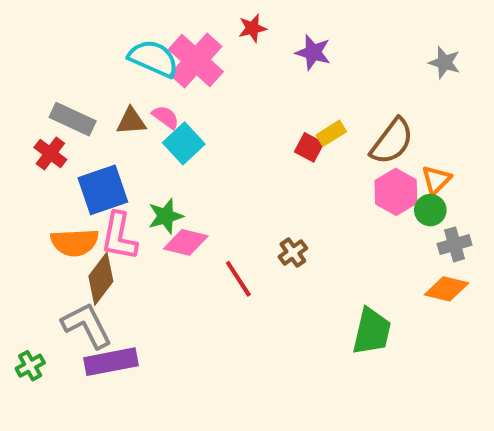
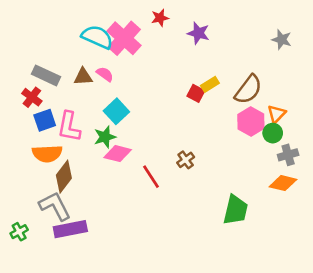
cyan square: (184, 143) -> (116, 111), moved
blue square: (103, 190) -> (45, 120), moved, size x0.7
pink L-shape: (119, 236) -> (69, 127), moved

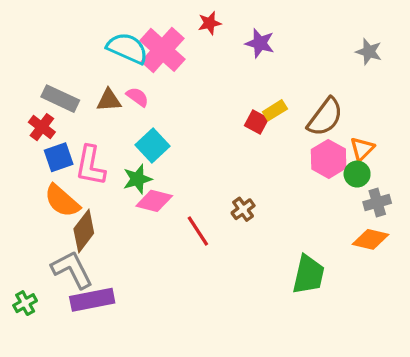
orange semicircle: (47, 154) -> (62, 201), turned 44

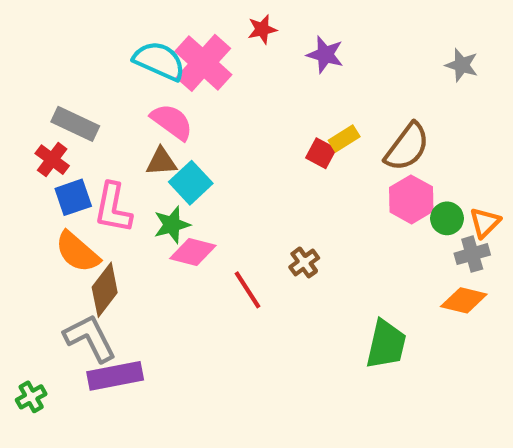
pink semicircle: (137, 97) -> (172, 122), size x1.5
brown triangle: (109, 100) -> (161, 162), moved
orange triangle: (362, 149) -> (485, 223), moved
green cross: (25, 303) -> (31, 397), moved

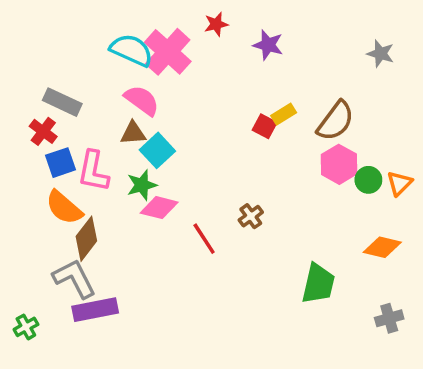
gray cross: (472, 254) -> (389, 318), moved

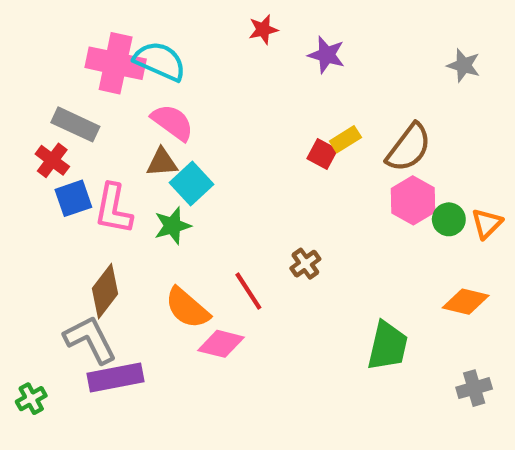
pink cross: (168, 52) -> (116, 63), moved, turned -30
orange semicircle: (64, 208) -> (187, 308), moved
pink diamond: (159, 208) -> (221, 344), moved

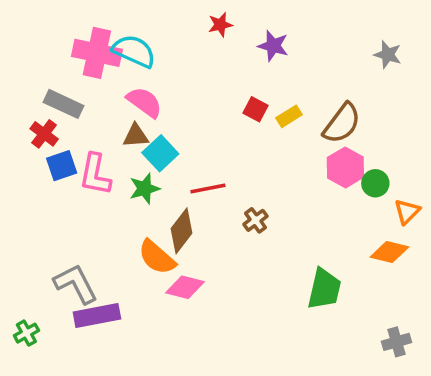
red square: (322, 154) -> (256, 109), moved
orange triangle: (487, 224) -> (407, 211), moved
brown diamond: (105, 291) -> (181, 231), moved
red line: (248, 291) -> (208, 189), moved, turned -68
gray cross: (474, 388) -> (396, 342), moved

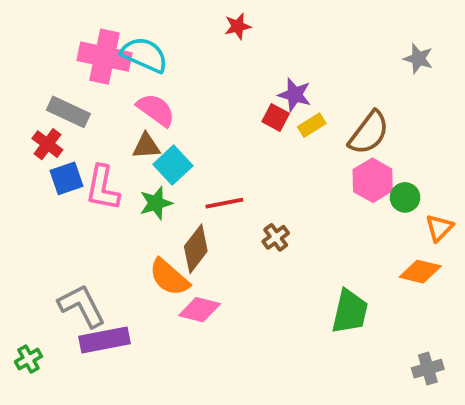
purple star: (273, 46) -> (295, 95), moved

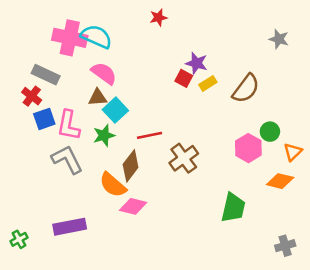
pink hexagon: (373, 180) -> (248, 148), moved
brown cross: (276, 237) -> (184, 158), size x1.6
gray L-shape: (82, 306) -> (67, 159), moved

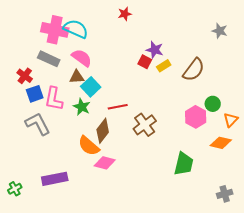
gray rectangle: (46, 75) -> (49, 59), moved
green star: (104, 135) -> (82, 107), turned -30
gray L-shape: (67, 159) -> (38, 124), moved

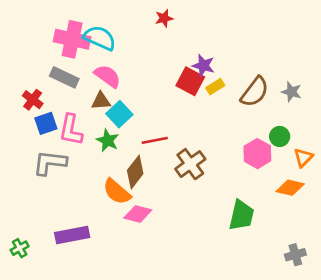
gray star: (220, 31) -> (291, 92), moved
red square: (145, 62) -> (190, 81), size x1.5
gray L-shape: (38, 124) -> (50, 163), turned -56

